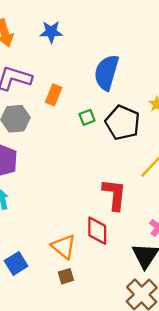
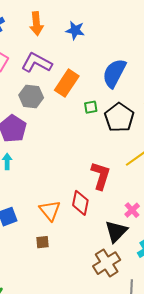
orange rectangle: (54, 95) -> (67, 83), size x1.5
brown square: (66, 276) -> (43, 242), moved

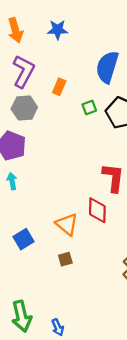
purple L-shape: (37, 63) -> (23, 71), turned 100
orange rectangle: (67, 83) -> (59, 87), size x0.6

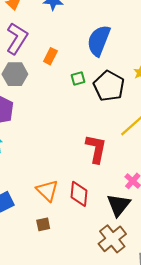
red diamond: (97, 210) -> (79, 194), moved

